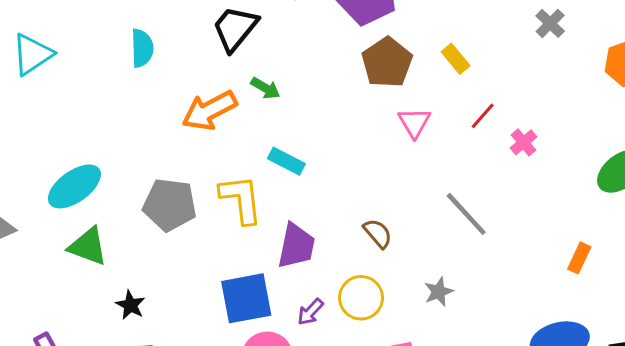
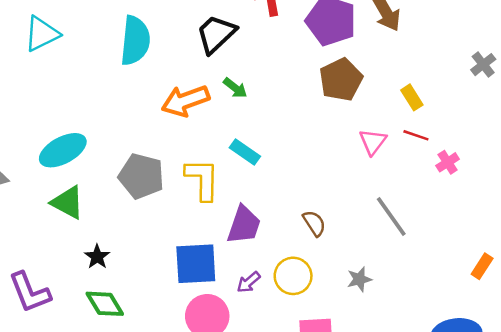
cyan semicircle: (142, 48) -> (135, 41), size x1.5
yellow rectangle: (456, 59) -> (412, 97), moved
red line: (483, 116) -> (416, 135), turned 60
pink triangle: (414, 123) -> (373, 142), moved

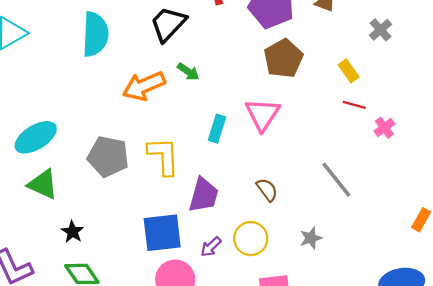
gray cross: (483, 65) -> (380, 30), moved
pink triangle: (373, 142) -> (263, 114), moved, size x1.4
cyan rectangle: (245, 152) -> (217, 129), moved, turned 76

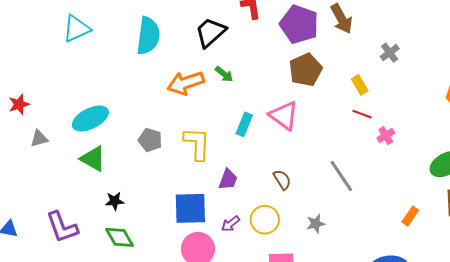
pink triangle: (263, 114) -> (284, 116), turned -32
gray pentagon: (108, 156) -> (150, 140), size x0.7
purple trapezoid: (204, 195) -> (228, 180), size x0.7
black star: (73, 232) -> (115, 201), turned 30

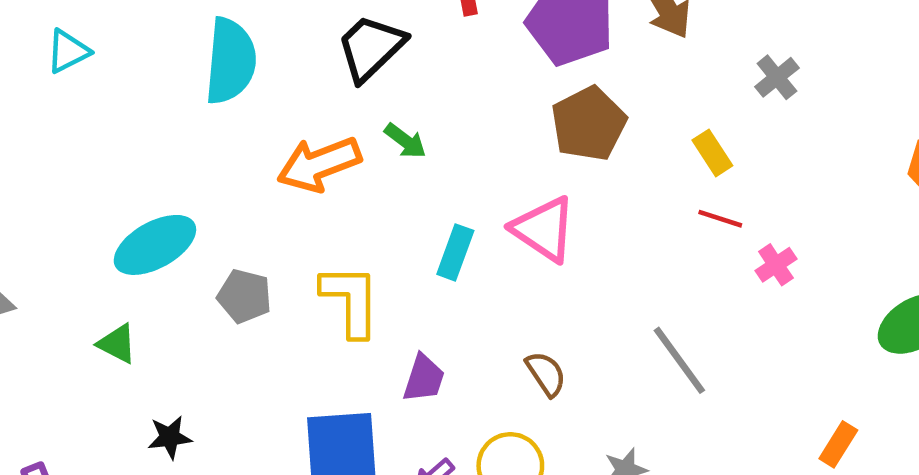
cyan triangle: (76, 29) -> (68, 51), size x0.7
cyan ellipse: (90, 118) -> (155, 245), moved
green triangle: (93, 159) -> (117, 344), size x0.7

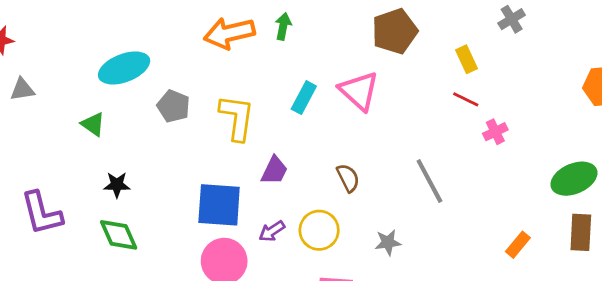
green arrow: (405, 141) -> (283, 26), turned -124

